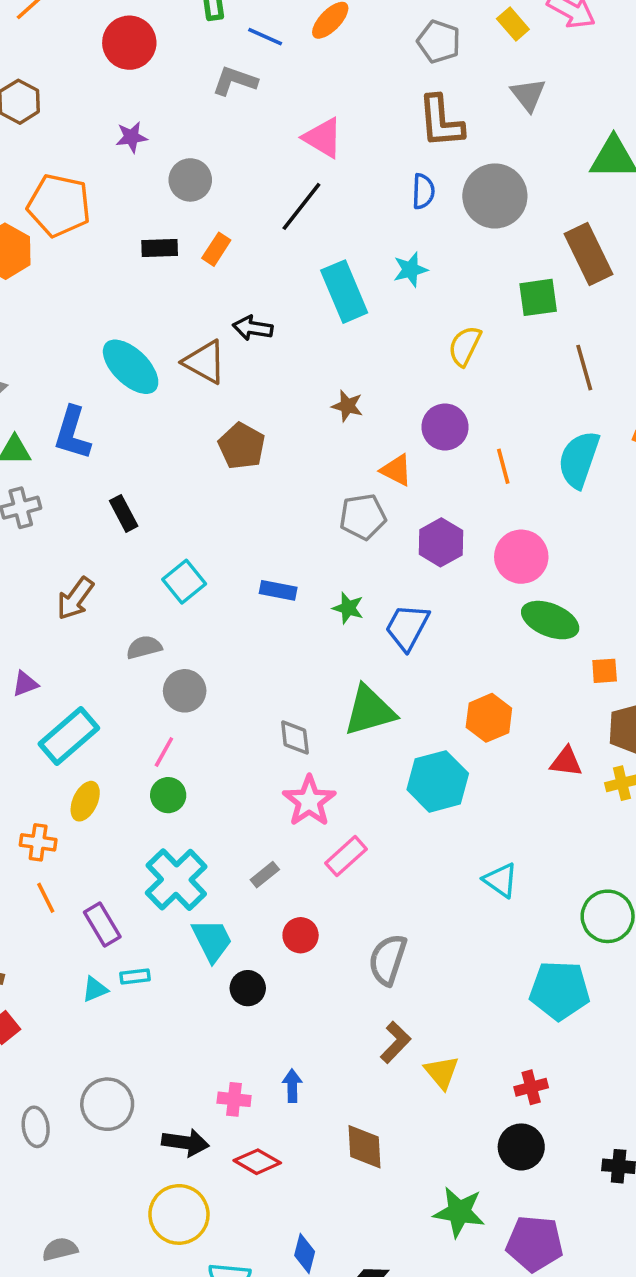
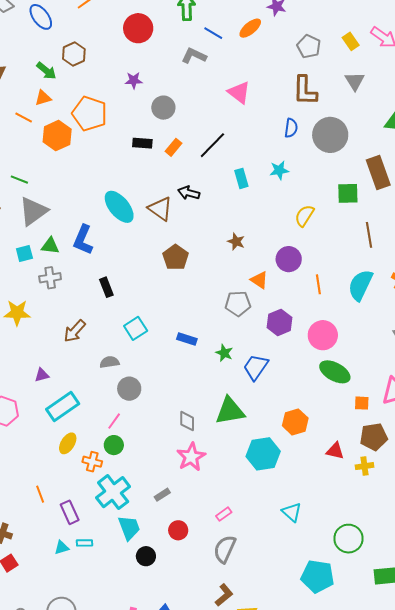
black line: (301, 206) -> (212, 145), moved
cyan rectangle: (344, 292) -> (241, 178), size x0.6
orange cross: (38, 842) -> (92, 462), moved
pink rectangle: (346, 856) -> (224, 514), moved, size x0.7

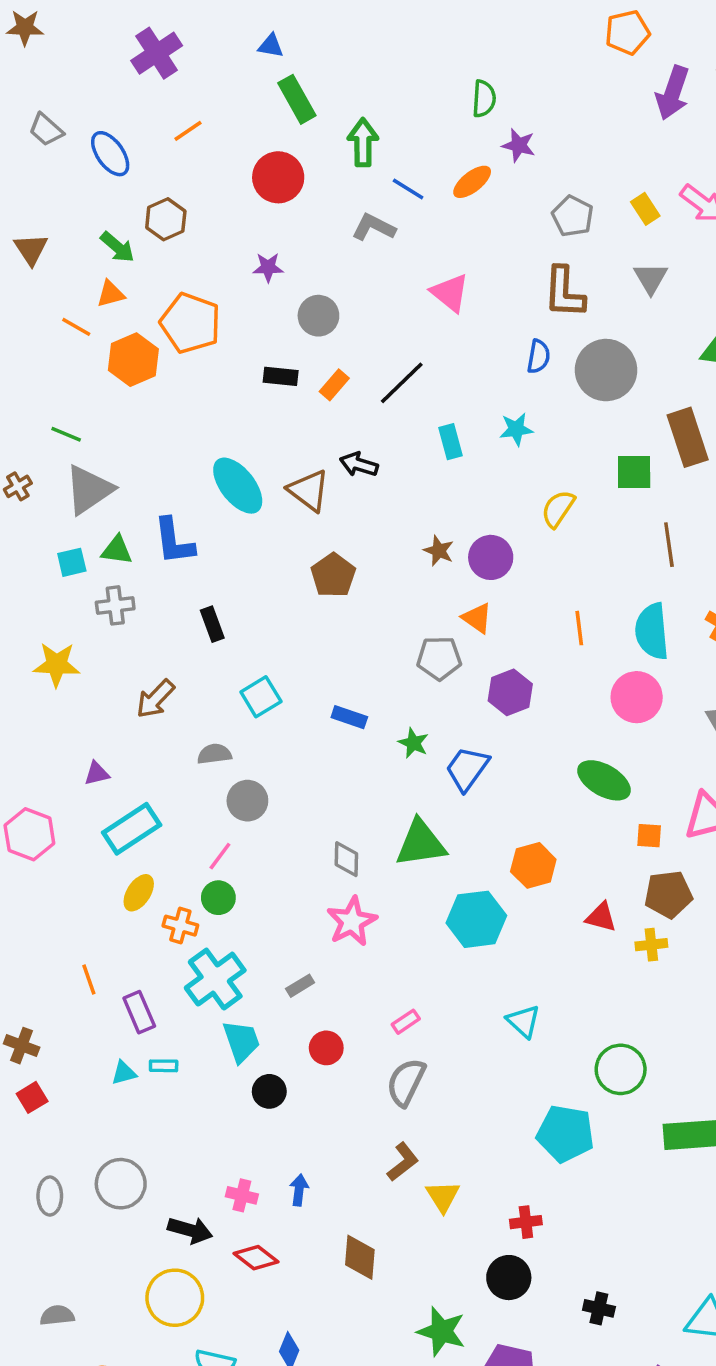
blue L-shape: (83, 240) -> (174, 541), turned -32
purple circle: (289, 259) -> (491, 557), moved
cyan semicircle: (360, 285) -> (652, 631), turned -32
pink circle: (323, 335) -> (637, 697), moved

